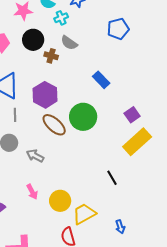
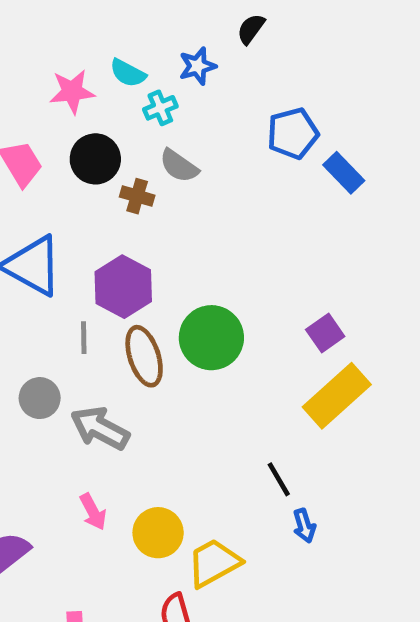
blue rectangle: (101, 80) -> (344, 173), moved
gray line: (15, 115) -> (84, 338), moved
brown ellipse: (54, 125) -> (144, 356), turned 30
gray arrow: (35, 156) -> (100, 428), size x1.4
blue arrow: (120, 227) -> (304, 526), moved

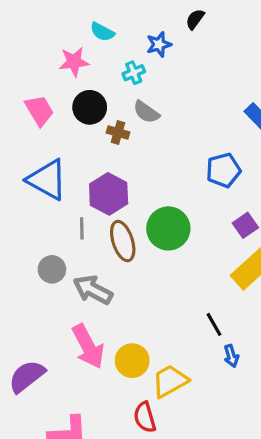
cyan semicircle: (128, 73) -> (102, 32), moved
blue pentagon: (293, 133) -> (223, 170), moved
pink arrow: (93, 512) -> (88, 346), size x1.8

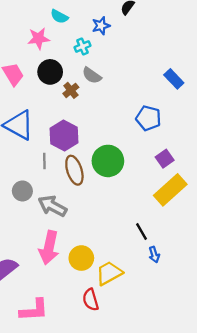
brown cross: (118, 132) -> (71, 90), turned 35
blue pentagon: (223, 170) -> (148, 118), turned 30
pink arrow: (88, 346) -> (49, 248), turned 40

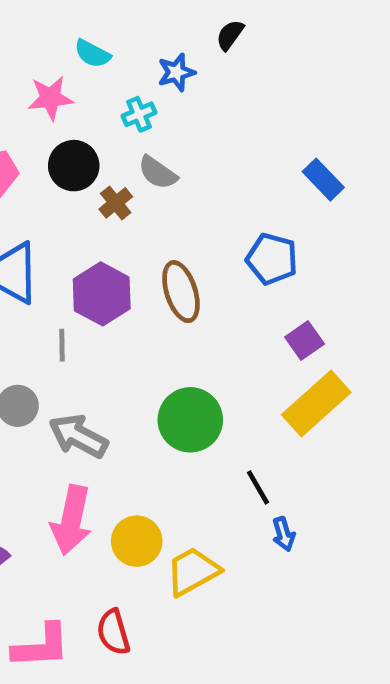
green circle: (108, 161) -> (190, 420), moved
brown ellipse: (74, 170) -> (181, 292), moved
red semicircle: (91, 300) -> (113, 632), moved

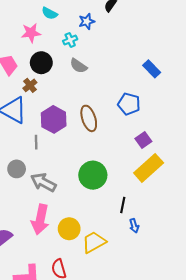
brown cross: (116, 203) -> (30, 85), moved
black line: (258, 487) -> (123, 205), turned 42

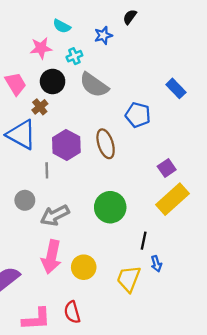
cyan cross: (70, 40) -> (74, 56), moved
gray semicircle: (78, 66) -> (94, 85), size x1.5
blue pentagon: (129, 104) -> (138, 115), moved
gray arrow: (43, 182) -> (55, 215), turned -55
yellow trapezoid: (94, 242) -> (129, 279), moved, turned -40

